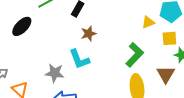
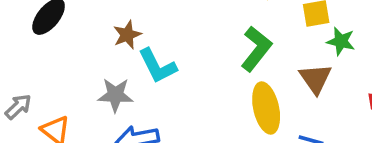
brown star: (89, 34) -> (127, 35), moved

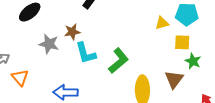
green L-shape: (256, 49) -> (119, 61), moved
gray star: (115, 95) -> (49, 44), moved

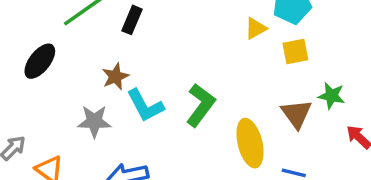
gray star: (49, 44) -> (94, 121), moved
green star: (193, 61) -> (331, 96), moved

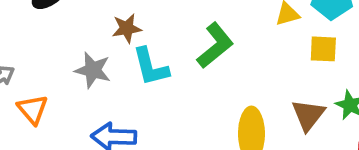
green L-shape: (201, 105) -> (215, 46), moved

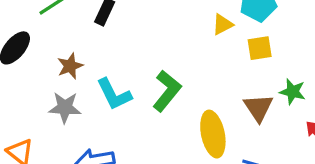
brown star: (127, 28) -> (70, 66), moved
green L-shape: (215, 46) -> (167, 91), moved

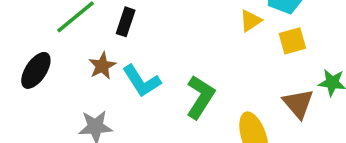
brown star: (70, 66) -> (102, 66), moved
cyan L-shape: (114, 94) -> (142, 81), moved

